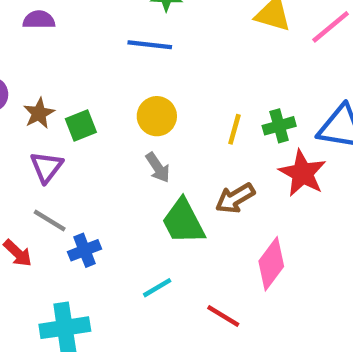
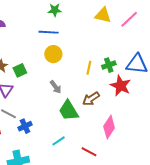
yellow circle: (157, 116) -> (53, 54), moved

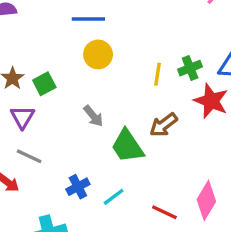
gray arrow: (56, 87) -> (93, 116), moved
blue cross: (25, 126) -> (78, 187), moved
pink diamond: (109, 127) -> (206, 200), moved

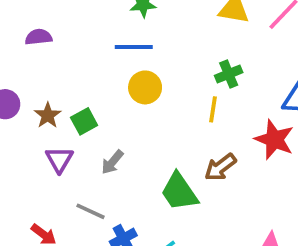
green cross: (190, 68) -> (229, 74), moved
gray arrow: (93, 116) -> (112, 162), moved, turned 80
gray line: (29, 156) -> (91, 211), moved

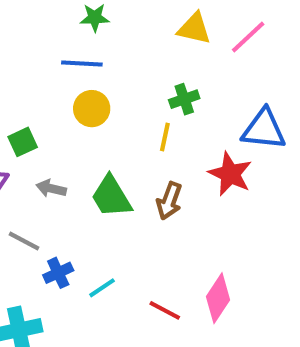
gray arrow: (112, 162) -> (51, 188), turned 60
brown arrow: (220, 167) -> (169, 201), turned -36
green trapezoid: (179, 192) -> (111, 197), moved

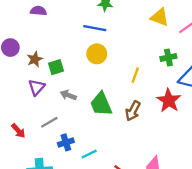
green cross: (184, 99) -> (168, 57), moved
gray line: (24, 241) -> (49, 122), turned -66

